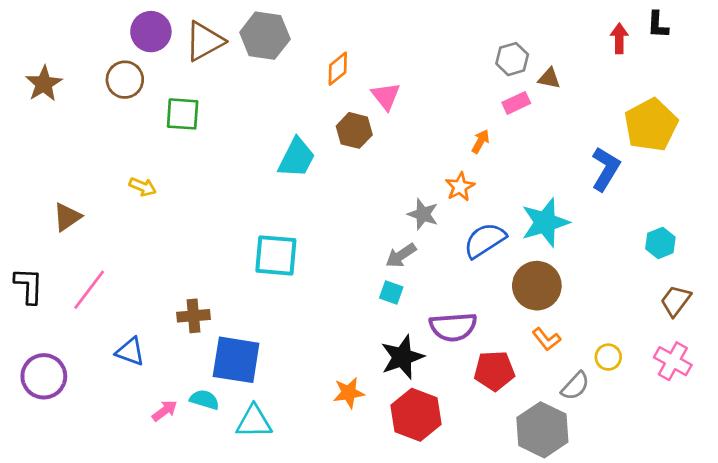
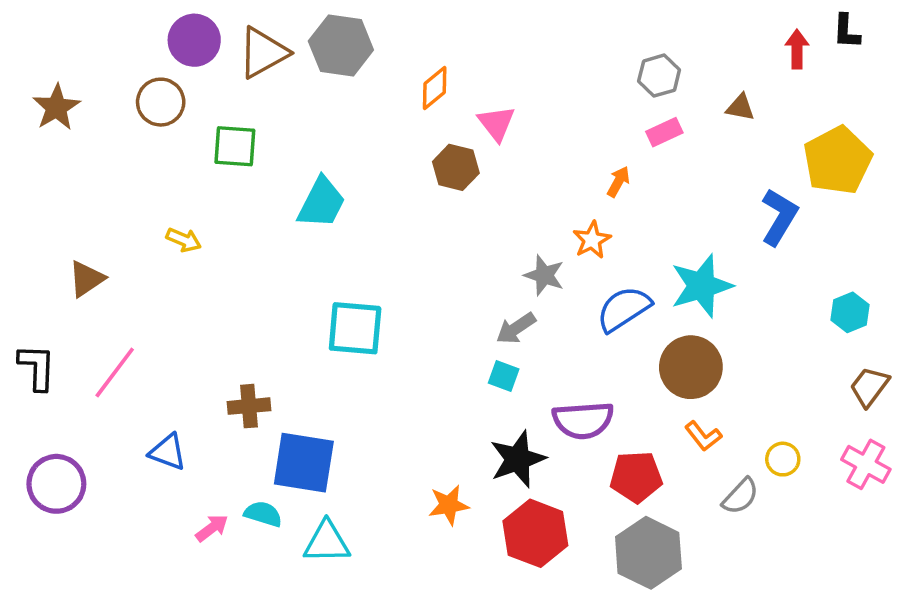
brown triangle: (549, 78) -> (740, 107), moved
cyan trapezoid: (297, 158) -> (321, 203), moved
gray hexagon: (542, 430) -> (648, 553), moved

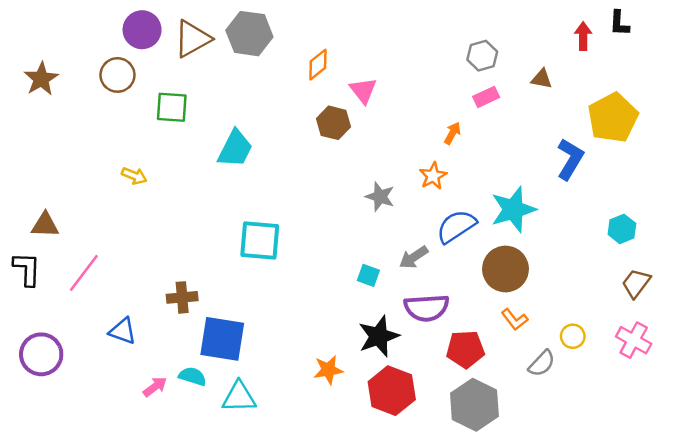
gray star: (544, 275) -> (380, 197), moved
brown triangle: (86, 279) -> (45, 225), moved, turned 36
gray arrow: (516, 328) -> (414, 257), moved

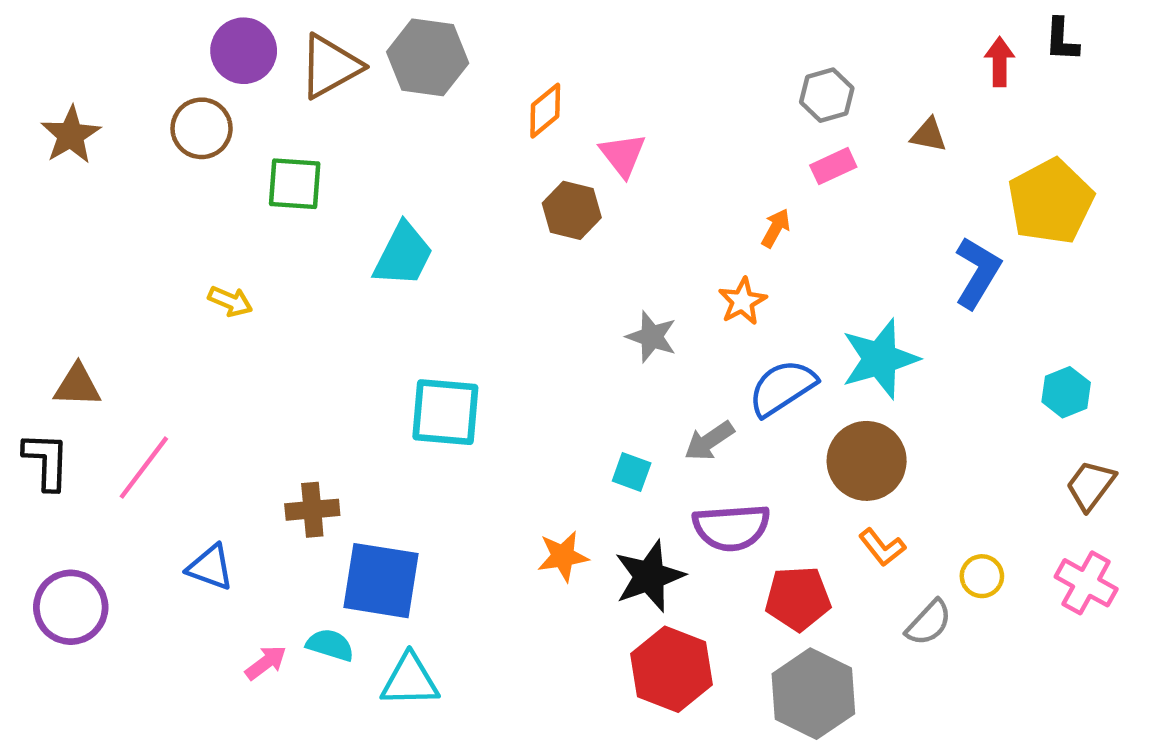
orange star: (328, 370) -> (563, 556), moved

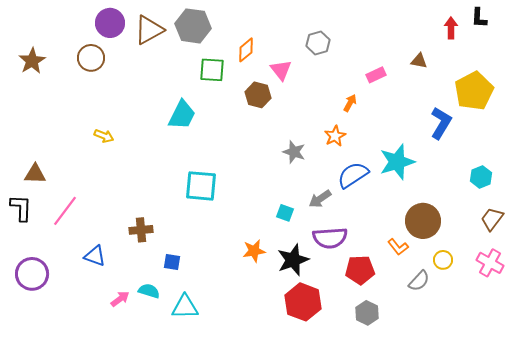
gray hexagon: (827, 95) -> (318, 43), moved
green square: (295, 184) -> (212, 70), moved
brown circle: (867, 461) -> (423, 221), moved
blue square: (381, 581) -> (172, 262), size x0.5
gray hexagon: (813, 694) -> (367, 313), size x0.6

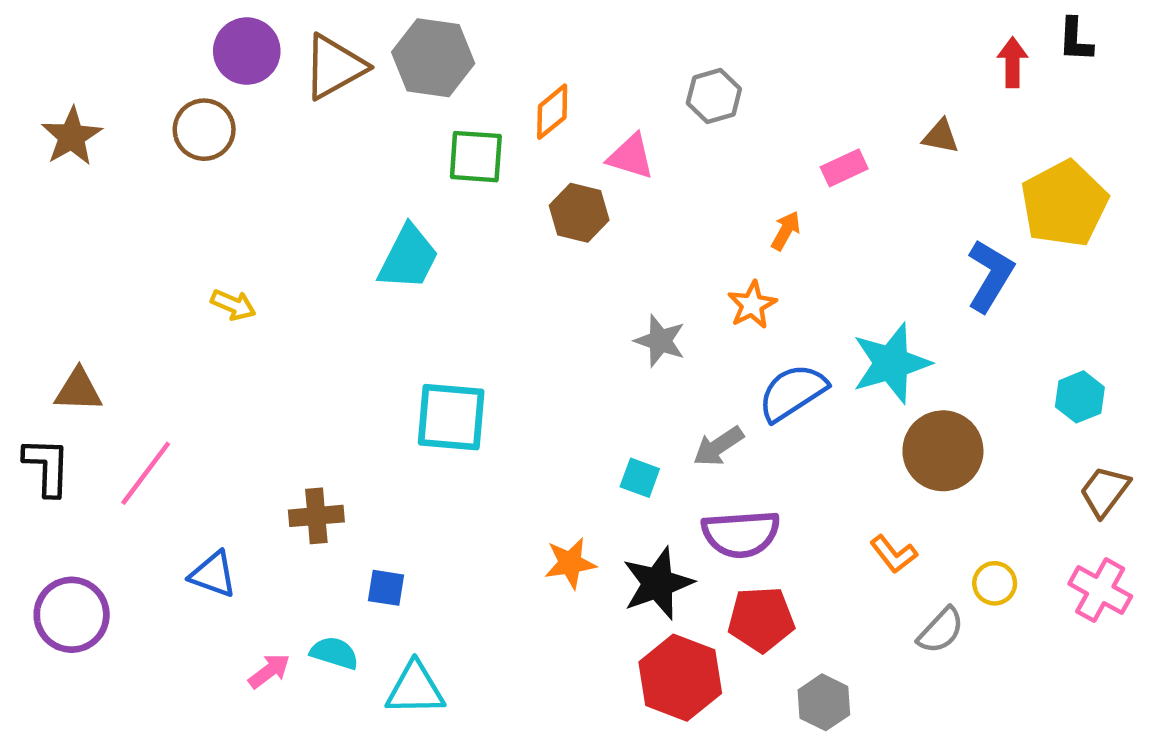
pink triangle: (281, 70) -> (631, 157), turned -35
brown circle: (423, 221) -> (943, 451), moved
red pentagon: (360, 270) -> (761, 619), moved

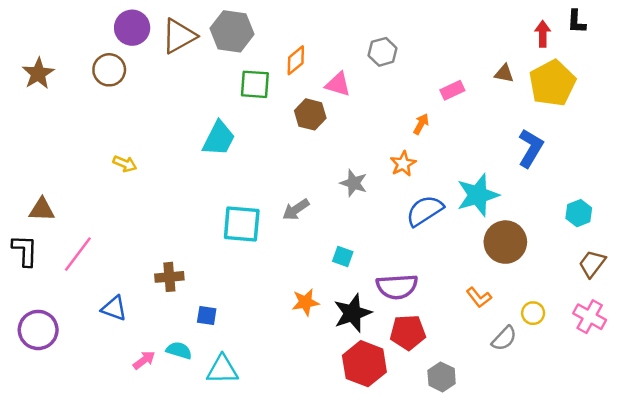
yellow pentagon: (1064, 204) -> (552, 83), moved
gray arrow: (718, 446) -> (296, 210), moved

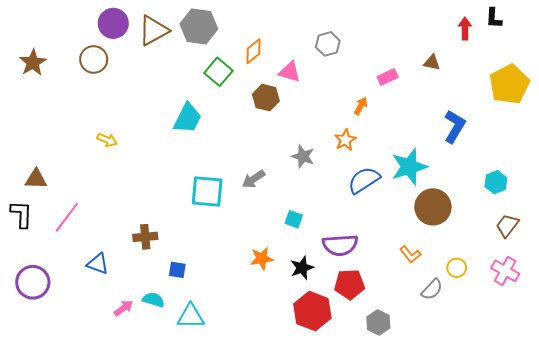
yellow pentagon: (552, 83) -> (509, 84), moved
green square: (255, 84) -> (218, 72), turned 36
black star: (352, 313) -> (302, 268), size x0.7

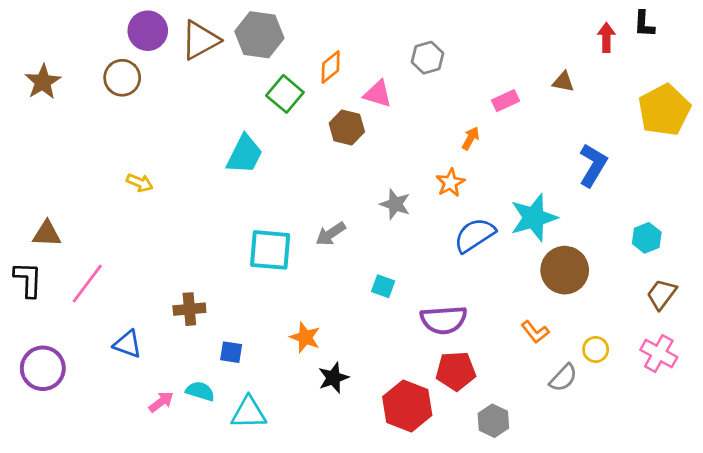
orange star: (262, 258) -> (305, 337), moved, turned 30
black star: (302, 268) -> (333, 378), moved

